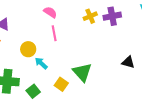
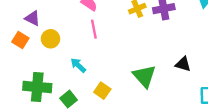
yellow circle: (28, 49) -> (50, 39), moved
green triangle: (82, 72) -> (144, 76), moved

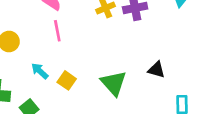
yellow square: (102, 91) -> (67, 80), moved

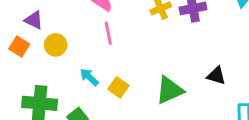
green triangle: (114, 83) -> (170, 90), turned 48

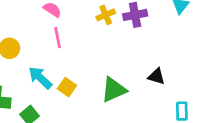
cyan arrow: (89, 77) -> (40, 78), size x1.4

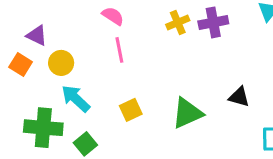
cyan arrow: (40, 78) -> (76, 99), moved
yellow square: (67, 87) -> (131, 110), turned 30

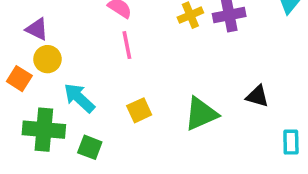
yellow circle: (61, 63) -> (47, 59), moved
orange square: (21, 65) -> (19, 79), moved
green square: (85, 144) -> (90, 147), turned -30

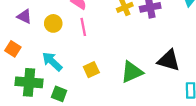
yellow circle: (47, 59) -> (53, 23), moved
black triangle: (257, 96) -> (169, 60), size x1.5

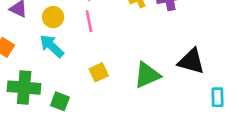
cyan arrow: (52, 62) -> (52, 46), moved

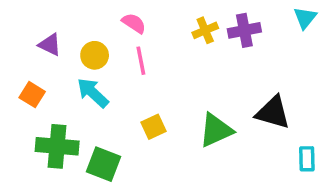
green square: (60, 101) -> (103, 164), size x1.4

